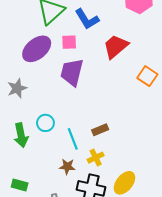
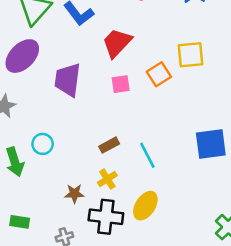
pink square: (69, 42) -> (121, 84), moved
orange square: (147, 76) -> (159, 74), turned 30
cyan line: (73, 139) -> (147, 155), moved

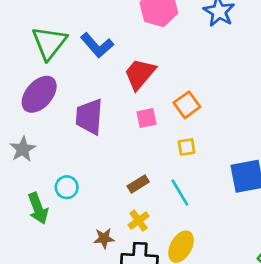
yellow square: (190, 55) -> (187, 147), moved, size x0.6

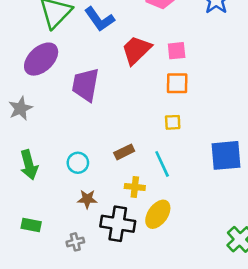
orange square: (187, 105) -> (177, 83), turned 30
pink square: (146, 118) -> (177, 51), moved
cyan circle: (67, 187) -> (78, 163), moved
yellow cross: (139, 221) -> (135, 187), moved, turned 36

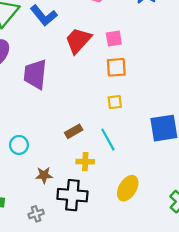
cyan circle: (78, 163) -> (19, 145), moved
yellow ellipse: (158, 214) -> (128, 188), moved

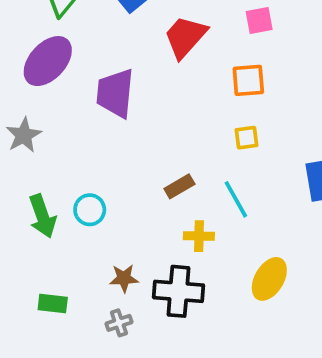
pink square: (114, 38) -> (259, 20), moved
brown star: (44, 175) -> (124, 278), moved

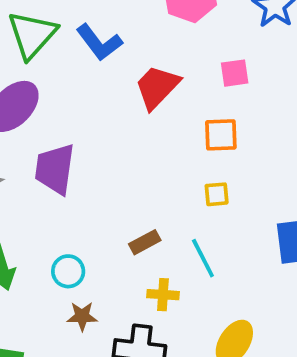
purple trapezoid: (115, 93) -> (55, 169), moved
cyan circle: (90, 210) -> (68, 271), moved
brown star: (124, 278) -> (82, 316), moved

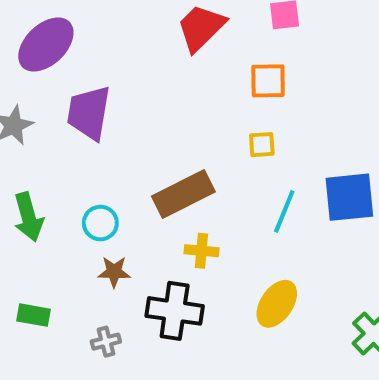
brown rectangle: (145, 242) -> (183, 194), size x1.8
cyan line: (203, 258) -> (284, 211), moved, turned 48

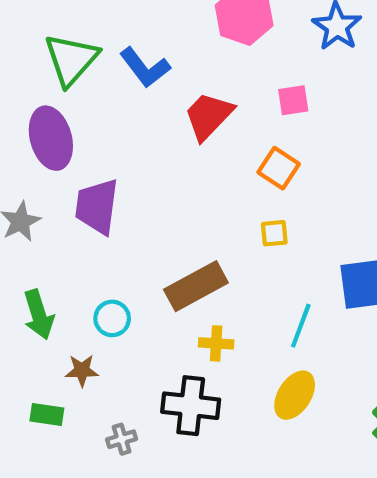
purple ellipse: (46, 44) -> (51, 138), turned -60
orange square: (268, 81) -> (279, 168), turned 36
cyan line: (284, 211) -> (301, 326), moved
brown star: (114, 272) -> (82, 370), moved

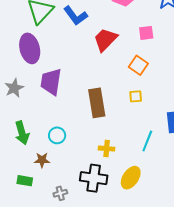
brown rectangle: (196, 286) -> (97, 103), moved, turned -72
yellow ellipse: (295, 395) -> (131, 178), moved

